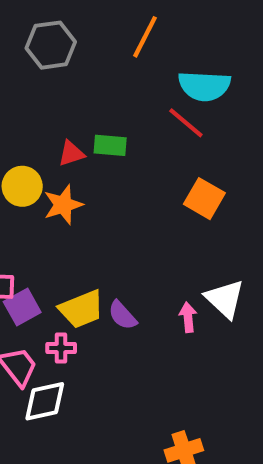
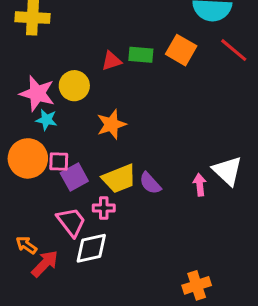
red line: (186, 123) -> (234, 50), moved
orange square: (204, 199) -> (181, 50), moved
orange star: (63, 205) -> (111, 124), moved

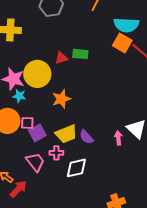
orange square: (181, 50) -> (122, 43), moved
yellow circle: (74, 86) -> (37, 74), size x1.4
white diamond: (91, 248) -> (76, 168), moved

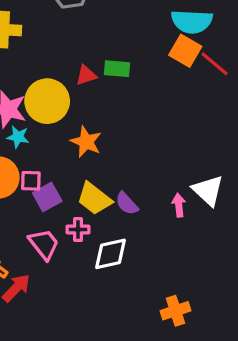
orange star: (61, 99) -> (86, 142), turned -30
yellow trapezoid: (66, 134) -> (94, 199), turned 60

